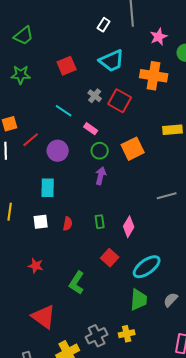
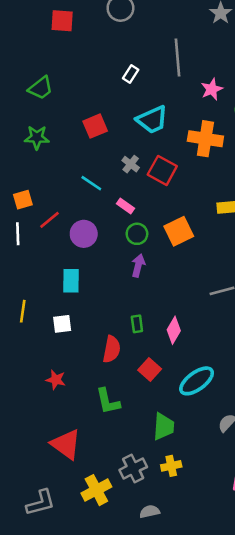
white rectangle: (104, 25) -> (131, 74), moved
red semicircle: (68, 224) -> (112, 349), moved, size x1.5
green L-shape: (77, 283) -> (108, 401), turned -45
green trapezoid: (139, 300) -> (164, 427), moved

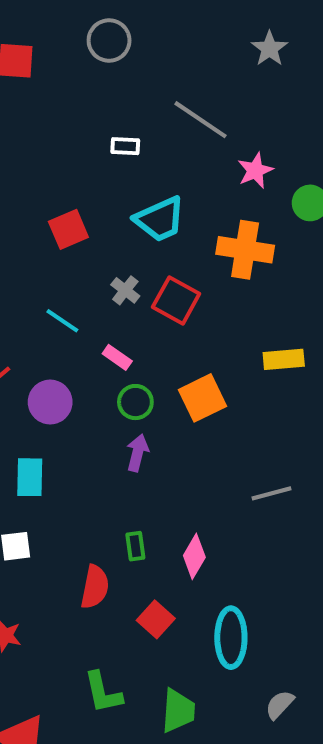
gray line: (178, 58) -> (200, 120), turned -51
white rectangle: (131, 74) -> (125, 146), turned 60
cyan ellipse: (197, 381) -> (231, 638), turned -54
green L-shape: (108, 401) -> (103, 692), moved

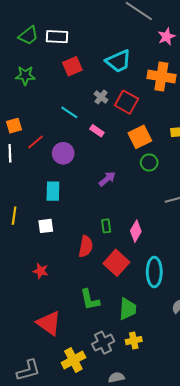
white rectangle: (125, 146) -> (57, 37), moved, size x1.5
orange square: (202, 398) -> (140, 137), moved
green circle: (135, 402) -> (149, 162), moved
purple arrow: (137, 453) -> (107, 179), turned 36
red square: (156, 619) -> (116, 263), size x1.4

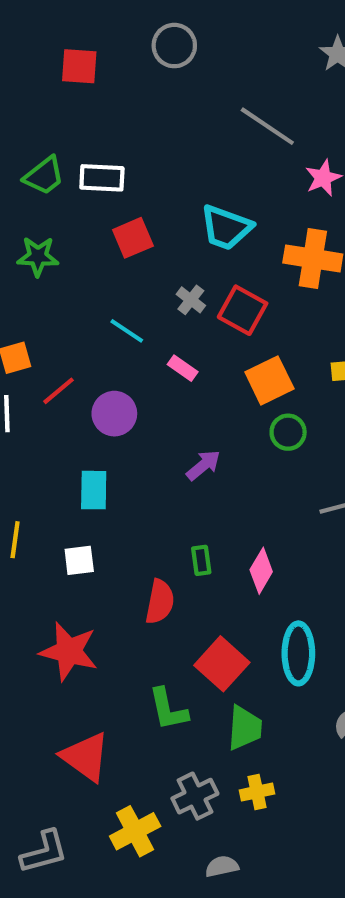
cyan trapezoid: (118, 61) -> (226, 227), turned 44
red square: (116, 263) -> (222, 664), moved
red star: (41, 271) -> (69, 651), size x1.8

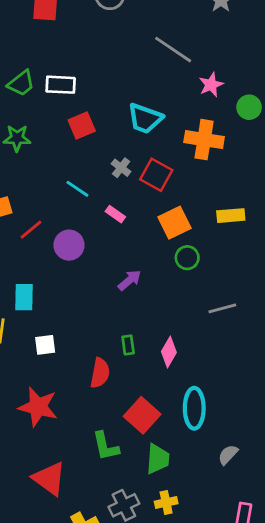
cyan rectangle: (94, 490) -> (24, 297), moved

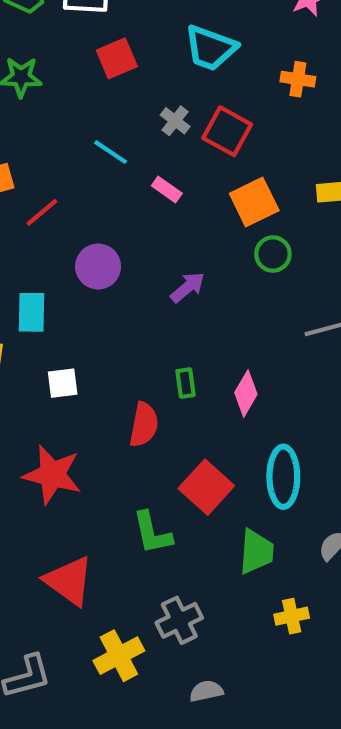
orange cross: (204, 140) -> (298, 79), size x0.6
purple circle: (69, 245) -> (98, 266), moved
green trapezoid: (158, 459) -> (256, 552), moved
yellow cross: (166, 502) -> (292, 616), moved

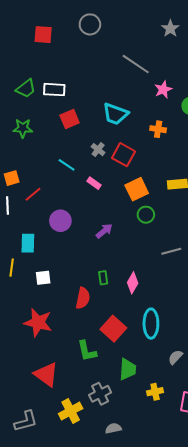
green trapezoid: (256, 552) -> (128, 369), moved

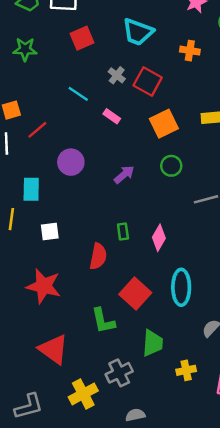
green circle: (146, 215) -> (171, 166), moved

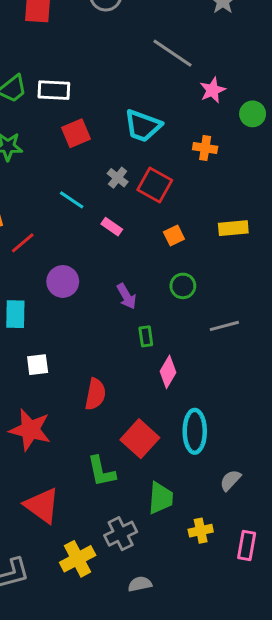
orange square: (164, 124) -> (174, 236), size x0.6
purple arrow: (124, 174) -> (127, 296), turned 100
green rectangle: (123, 232) -> (146, 336), moved

